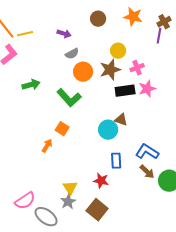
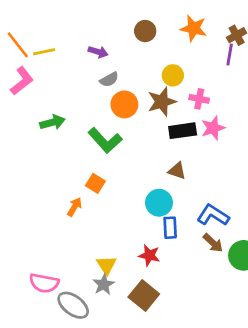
pink cross: (137, 68) -> (199, 99), turned 32
cyan circle: (108, 130) -> (159, 203), moved
pink semicircle: (25, 201) -> (44, 283), turned 45

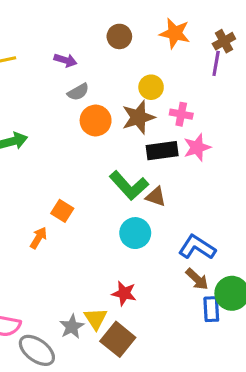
green L-shape: (105, 140) -> (129, 185), moved
blue rectangle: (170, 228) -> (211, 309), moved
yellow triangle: (106, 265) -> (96, 319), moved

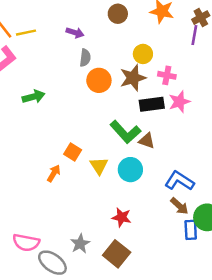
gray semicircle: (78, 92) -> (85, 58), turned -54
yellow triangle: (96, 319) -> (99, 166), moved

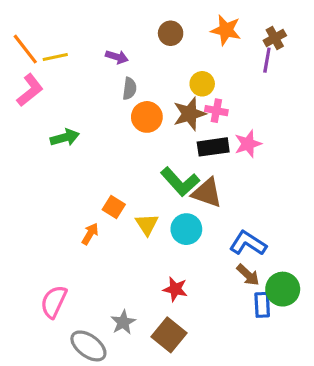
pink cross: (167, 75) -> (216, 111), moved
brown triangle: (147, 141) -> (207, 193), size x1.5
pink semicircle: (26, 242) -> (54, 302), moved, turned 104

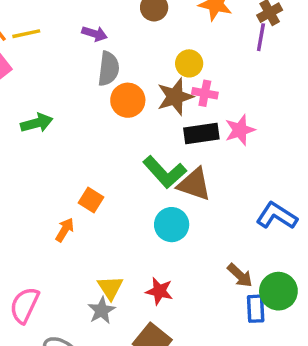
gray semicircle: (130, 89) -> (109, 69), size x1.4
yellow triangle: (147, 224) -> (110, 288), moved
blue L-shape: (248, 243) -> (277, 216), moved
gray star: (123, 322) -> (102, 310), moved

